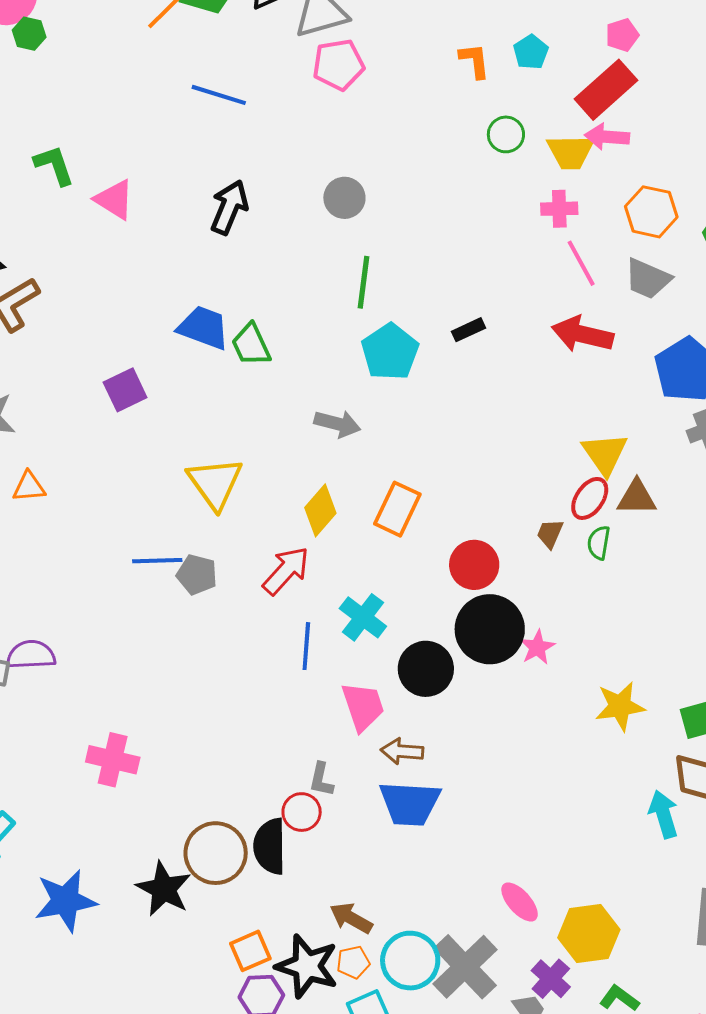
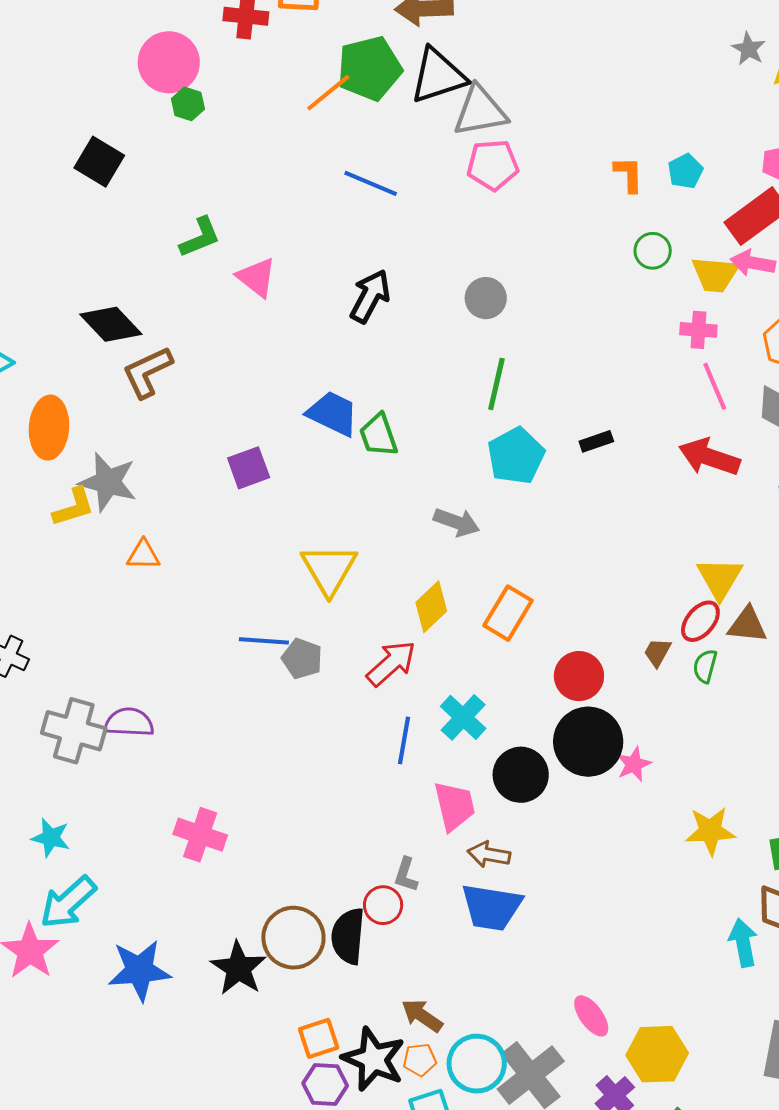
green L-shape: (54, 165) -> (200, 237), turned 81

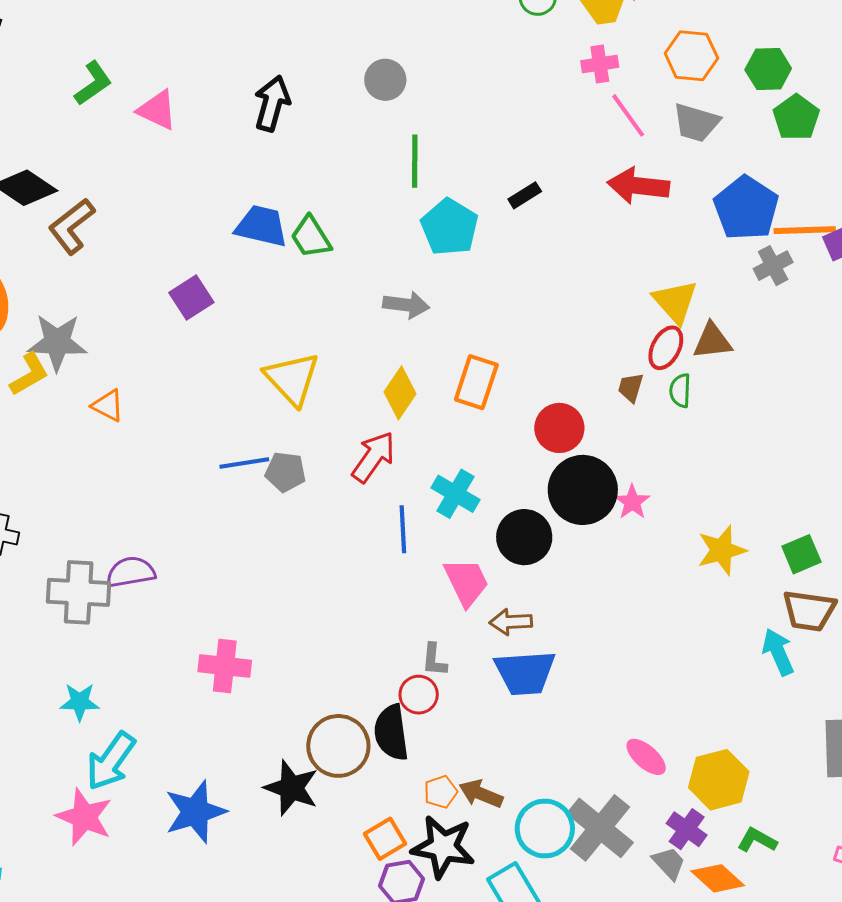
orange triangle: (143, 555) -> (108, 405), turned 39
orange pentagon: (420, 1060) -> (441, 792), moved

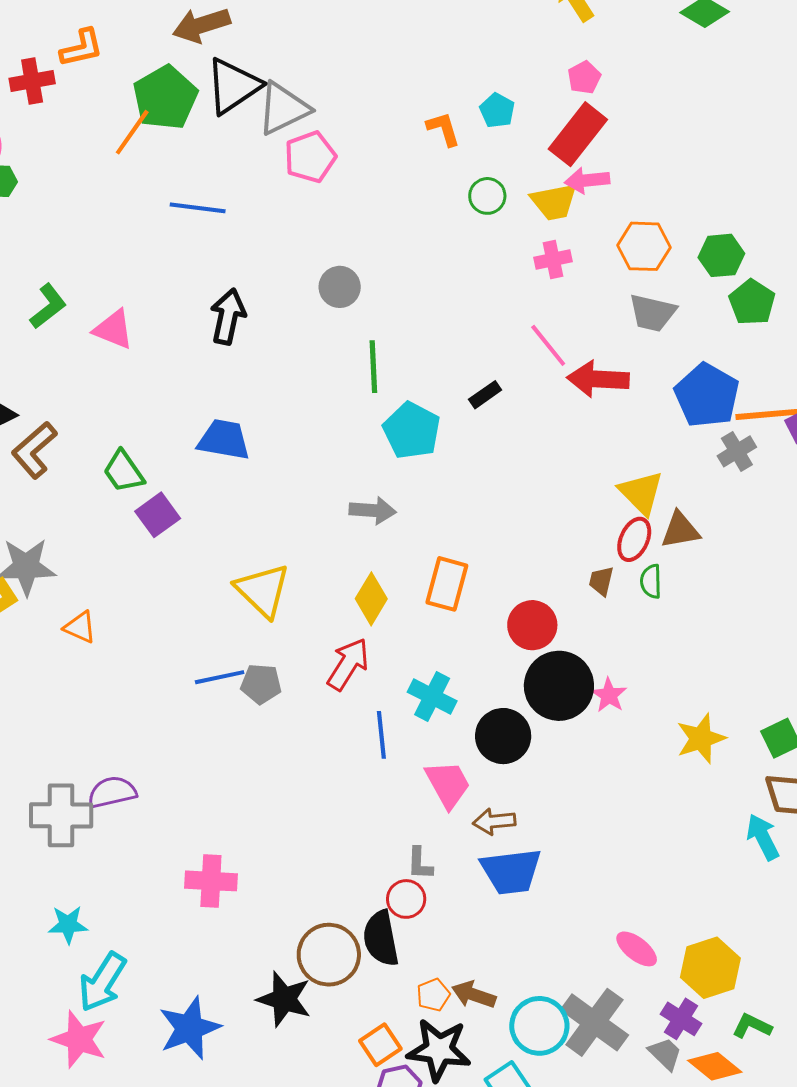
pink line: (628, 115) -> (548, 345), moved
green trapezoid: (311, 237) -> (124, 472), moved

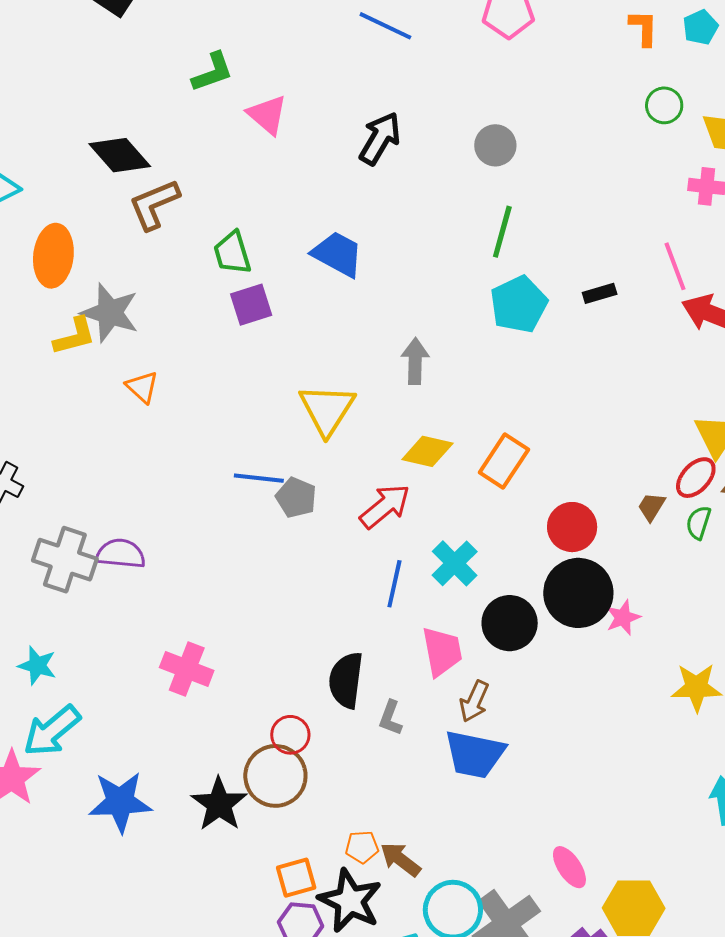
gray arrow: (373, 510) -> (415, 361), moved, turned -111
yellow diamond: (371, 599) -> (427, 451), turned 54
brown arrow: (494, 821) -> (474, 701), turned -78
red circle: (406, 899) -> (290, 735), moved
black semicircle: (381, 938) -> (346, 680), moved

